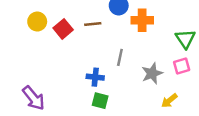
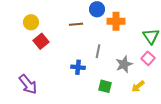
red square: (63, 29) -> (41, 41), moved
pink square: (182, 66) -> (148, 58), turned -32
green square: (100, 101) -> (105, 86), moved

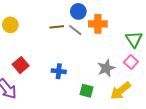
red square: (41, 41) -> (21, 65), moved
gray line: (98, 51) -> (75, 30), moved, turned -64
yellow arrow: (138, 86) -> (121, 91), size x1.5

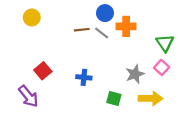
yellow circle: (10, 25) -> (32, 17), moved
yellow arrow: (121, 91) -> (150, 98), turned -140

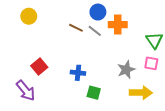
brown line: (82, 30) -> (76, 28), turned 32
pink square: (162, 67) -> (151, 63), turned -32
green square: (114, 98) -> (94, 93), moved

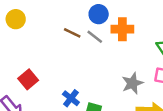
blue cross: (78, 73) -> (71, 98), moved, turned 32

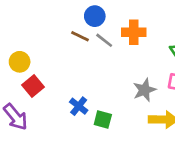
blue circle: (99, 14) -> (95, 16), moved
yellow circle: (16, 19) -> (20, 62), moved

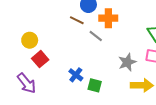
orange cross: (134, 32) -> (108, 18), moved
gray line: (104, 40) -> (96, 36), moved

